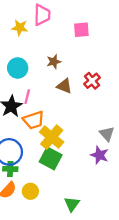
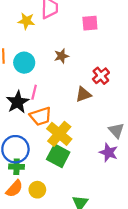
brown triangle: (64, 86) -> (83, 94), moved, turned -42

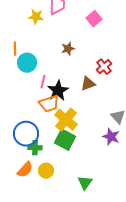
pink square: (90, 23) -> (94, 19), turned -35
cyan circle: (24, 63) -> (27, 63), moved
black star: (18, 102) -> (58, 91), moved
green cross: (17, 167) -> (35, 148), moved

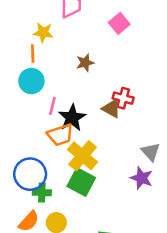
yellow star: (36, 17) -> (43, 33), moved
orange line: (15, 49) -> (33, 54), moved
red cross: (104, 67) -> (123, 98), moved, turned -35
brown triangle: (88, 84) -> (111, 109), turned 49

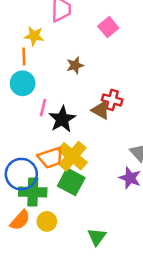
orange trapezoid: (60, 135) -> (51, 157), moved
green cross: (42, 192) -> (33, 192), size x1.5

